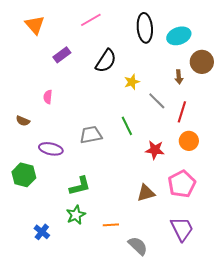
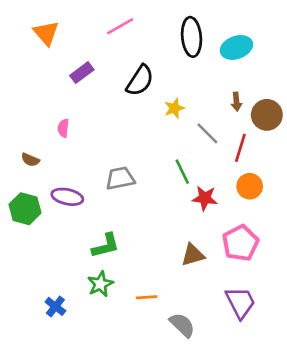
brown circle: (202, 62) -> (267, 115), moved
green line: (127, 126) -> (182, 172), moved
green hexagon: (24, 175) -> (25, 209), moved

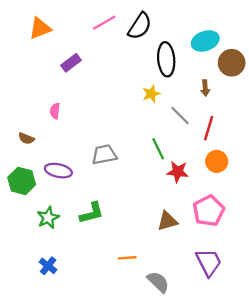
orange triangle: (46, 33) -> (40, 28), turned 50
black ellipse: (192, 37) -> (166, 59), moved
black semicircle: (140, 81) -> (140, 26), moved
brown circle: (267, 115) -> (232, 63), moved
green star: (100, 284) -> (48, 218), moved

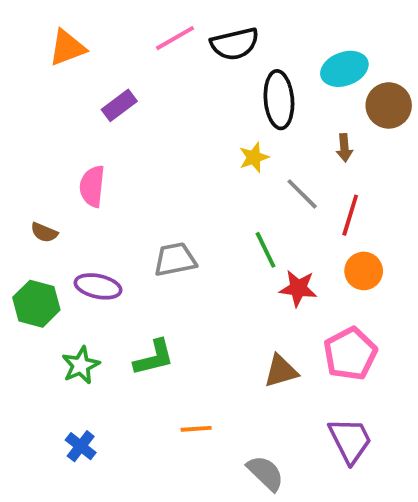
black semicircle: (140, 26) -> (235, 44), turned 44
pink semicircle: (55, 111) -> (92, 186), size x1.5
orange line: (127, 258) -> (196, 429), moved

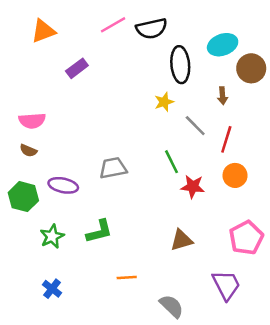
pink semicircle: (92, 186) -> (32, 121), moved, turned -100
pink pentagon: (350, 354) -> (246, 238), moved

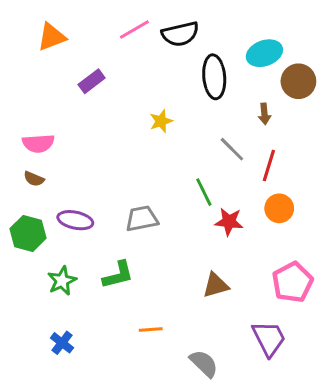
yellow star: (164, 102) -> (161, 121), moved
gray trapezoid: (113, 168) -> (142, 219), moved

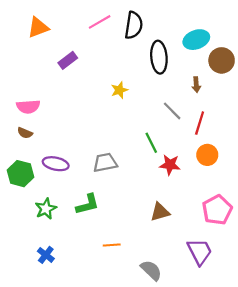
black semicircle: (180, 34) -> (134, 25), turned -68

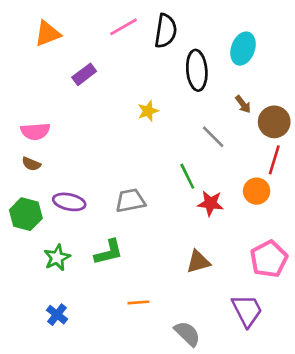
cyan ellipse: (196, 40) -> (243, 49), turned -50
brown circle: (222, 60) -> (274, 122), moved
brown arrow: (196, 85) -> (243, 104), turned -32
red line: (200, 123) -> (274, 160), moved

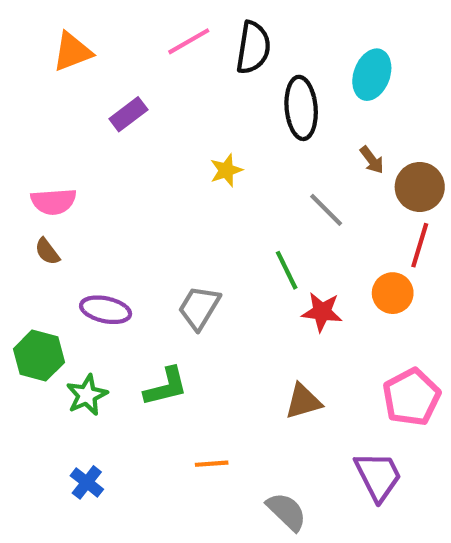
brown semicircle: (31, 164) -> (47, 251), turned 30
gray trapezoid: (130, 201) -> (199, 308), turned -48
green hexagon: (26, 214) -> (39, 356), moved

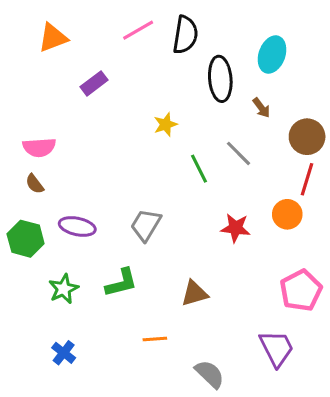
brown arrow: (372, 160) -> (261, 108), moved
green line: (287, 270) -> (199, 169), moved
green hexagon: (39, 356) -> (26, 239), moved
brown triangle: (303, 401) -> (194, 293), moved

